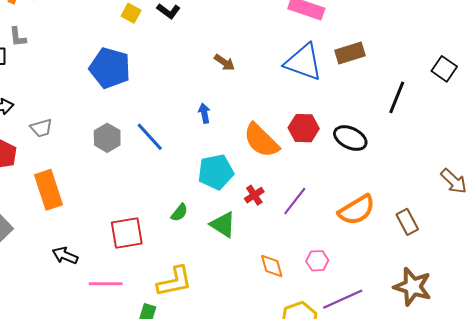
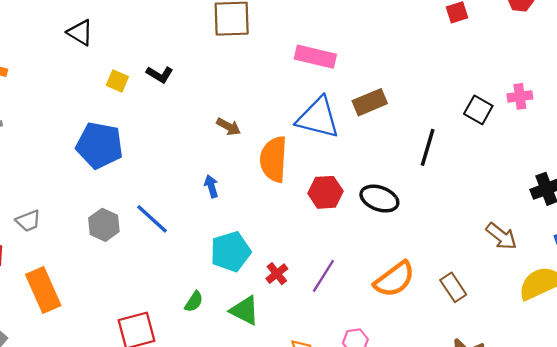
orange semicircle: (261, 140) -> (274, 159), moved, turned 54

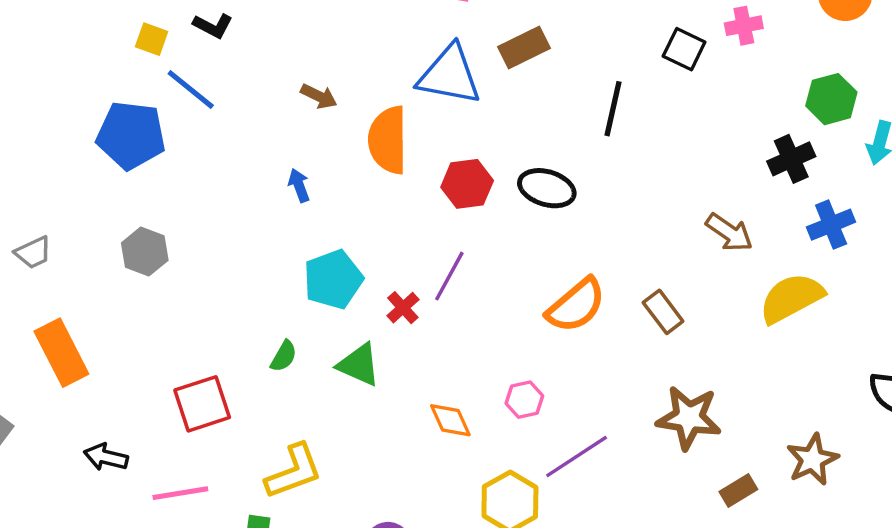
blue line: (152, 219) -> (191, 89), moved
purple line: (323, 276) -> (449, 276), moved

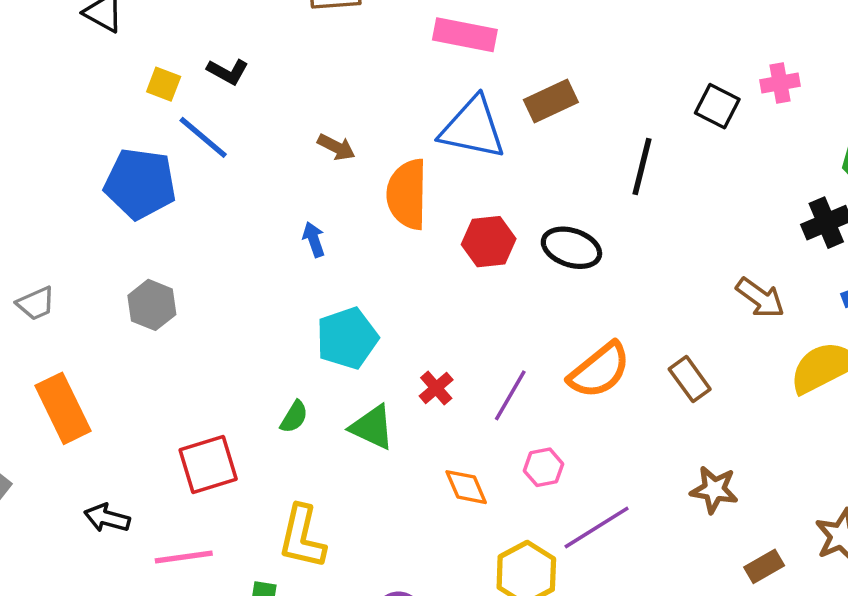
purple line: (449, 276) -> (510, 395), moved
red cross: (403, 308) -> (436, 388), moved
brown star: (689, 418) -> (714, 490), size x0.7
yellow L-shape: (294, 471) -> (302, 537), turned 122

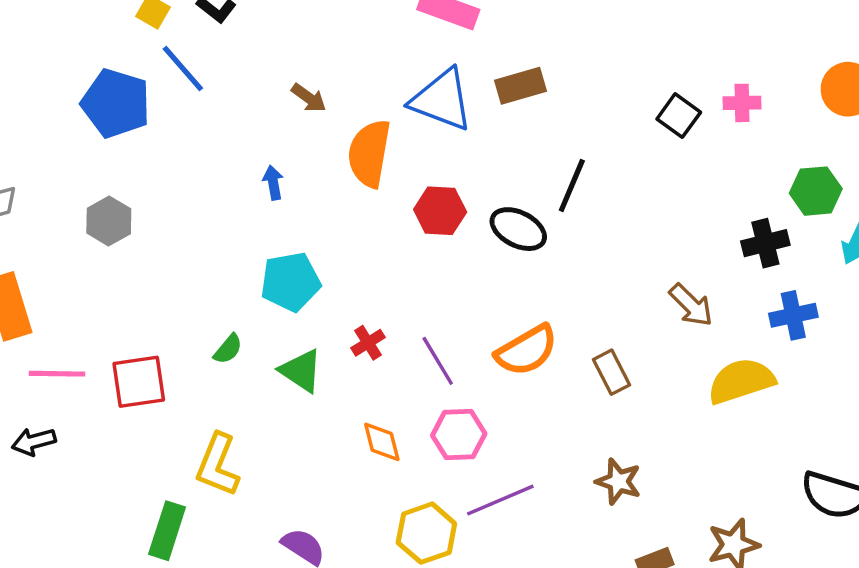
black line: (642, 167) -> (572, 186), moved
purple line: (510, 395) -> (438, 361), turned -70
pink hexagon: (544, 467) -> (459, 435), size x1.4
black arrow: (107, 518) -> (34, 442), moved, turned -39
pink line: (184, 557) -> (57, 374), moved

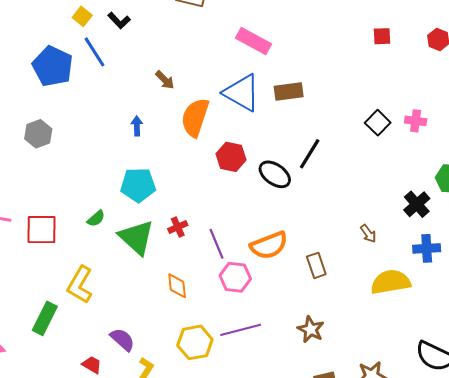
black cross: (765, 243) -> (417, 204), turned -36
brown arrow: (691, 305) -> (368, 234), size x0.7
green triangle: (301, 371) -> (136, 237), size x1.4
pink hexagon: (459, 435) -> (235, 277), moved

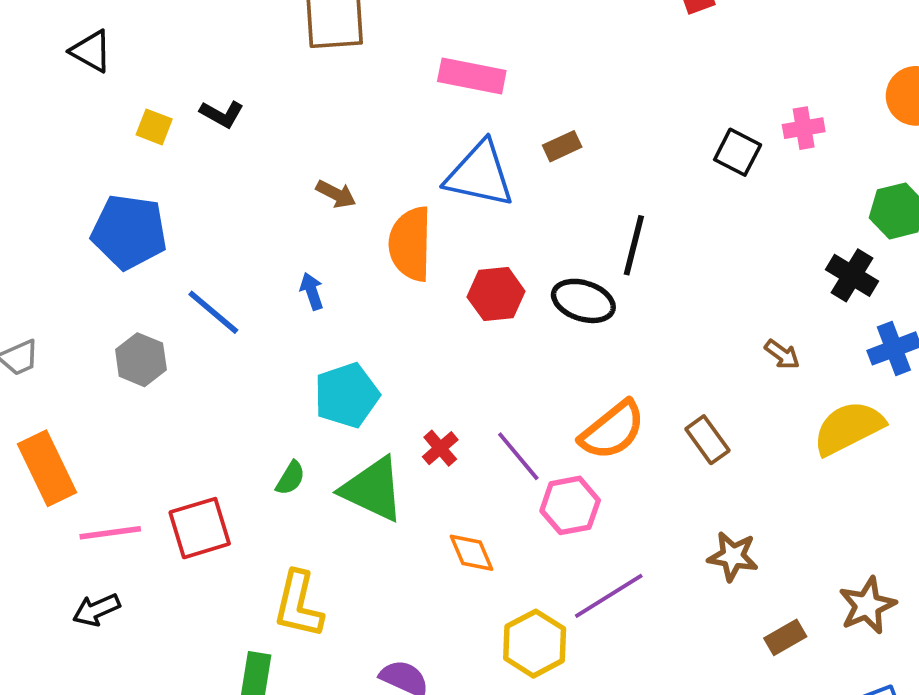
blue line: (95, 52) -> (213, 312), moved
brown rectangle: (289, 92) -> (562, 146), size x0.7

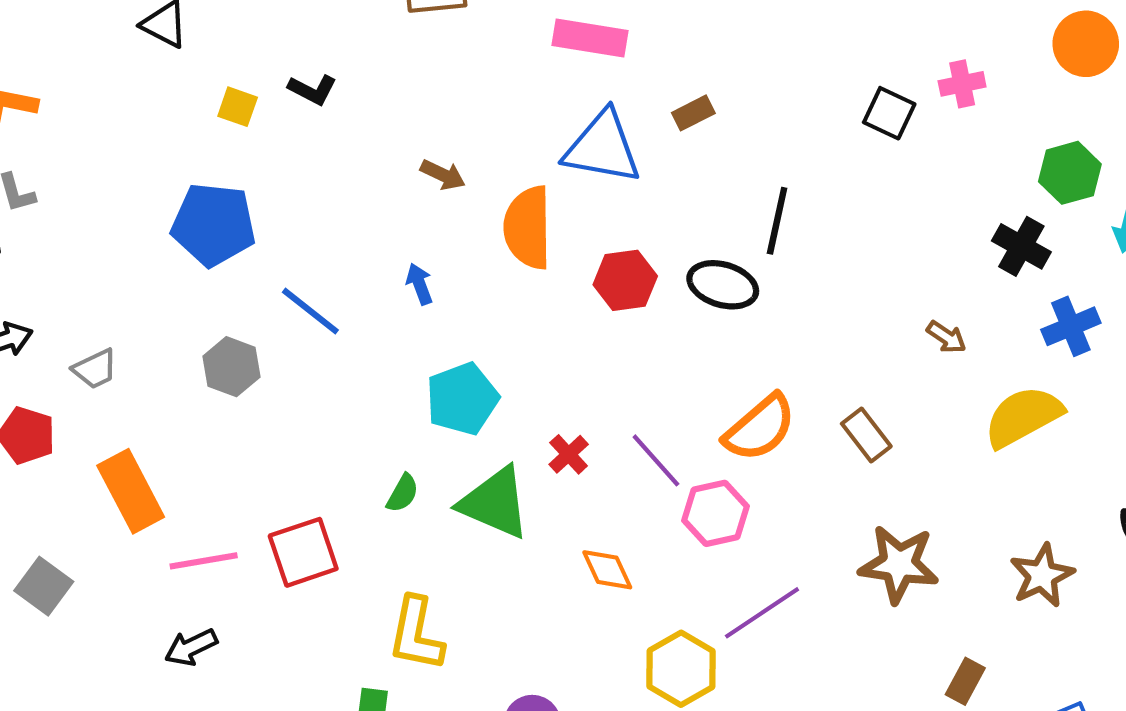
brown star: (733, 556) -> (899, 564), size x1.4
brown star: (867, 606) -> (1042, 575), moved
brown rectangle: (785, 637) -> (965, 681), moved, turned -30

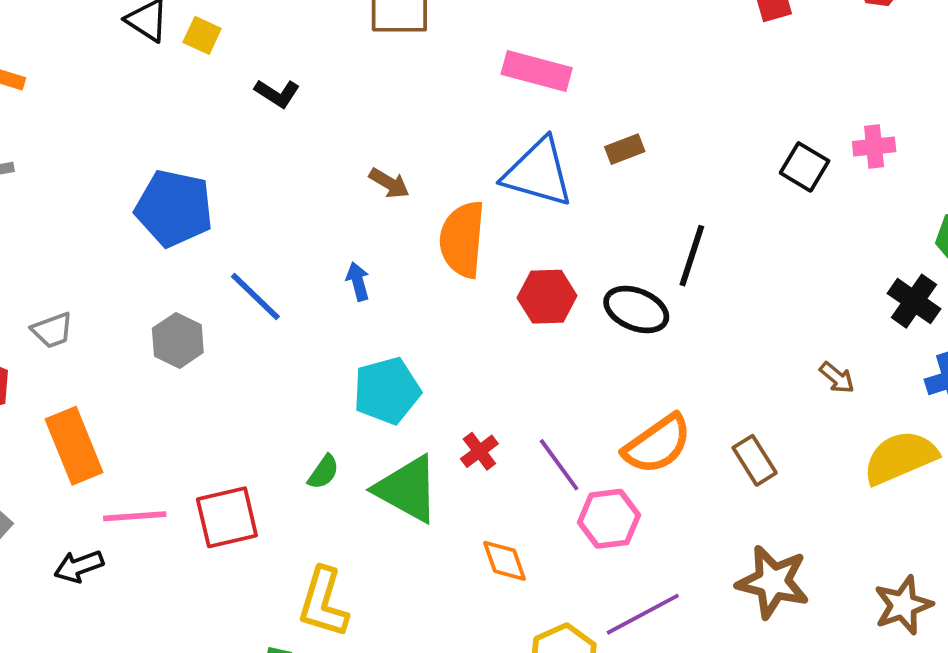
yellow square: (238, 107) -> (202, 35), moved
black arrow: (191, 647) -> (79, 566), moved

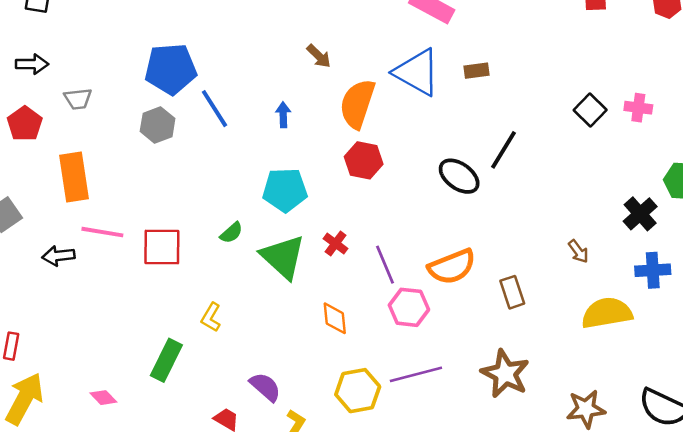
blue pentagon: (174, 208) -> (171, 69), moved, turned -30
red hexagon: (547, 297) -> (364, 160), moved
red cross: (479, 451) -> (336, 244), turned -30
yellow L-shape: (323, 603) -> (211, 317), size x0.6

